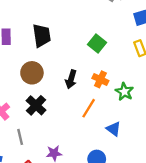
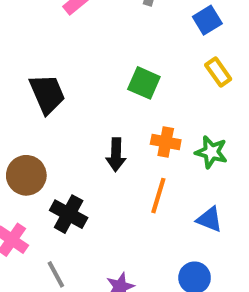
brown circle: (32, 73) -> (26, 175), moved

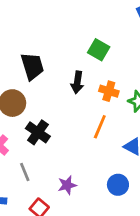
black trapezoid: (47, 94) -> (32, 66), moved
black arrow: (116, 155) -> (77, 82), moved

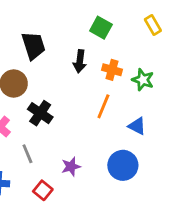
blue circle: (118, 185) -> (123, 165), size x1.4

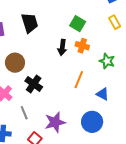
black trapezoid: (33, 46) -> (30, 23), moved
orange cross: (112, 70) -> (82, 46), moved
purple star: (71, 167) -> (55, 122), size x1.5

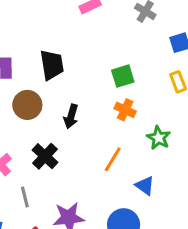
green square: (78, 24) -> (123, 76), turned 35
black arrow: (62, 47) -> (71, 116), moved
brown circle: (15, 63) -> (27, 105), moved

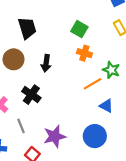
green square: (123, 76) -> (79, 29), turned -35
orange line: (113, 159) -> (93, 84), moved, turned 36

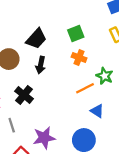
black trapezoid: (27, 28) -> (36, 39), moved, turned 55
green square: (79, 29) -> (76, 33), turned 35

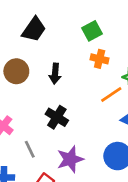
black trapezoid: (36, 39) -> (34, 29), moved
black cross: (24, 95) -> (57, 117), moved

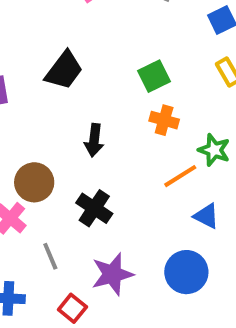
brown circle: (16, 71) -> (34, 182), moved

